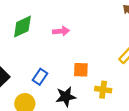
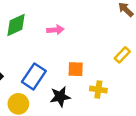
blue rectangle: (40, 77) -> (34, 76), size x1.5

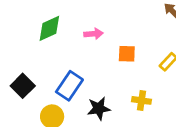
orange square: (76, 69) -> (127, 54), moved

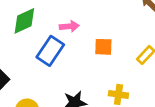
blue rectangle: (69, 86) -> (50, 51), moved

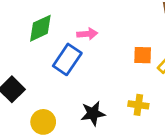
orange square: (103, 47) -> (143, 55), moved

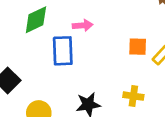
blue rectangle: (67, 59) -> (63, 51), turned -36

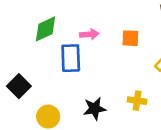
orange square: (138, 47) -> (130, 38), moved

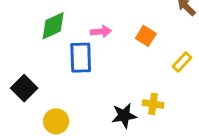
orange square: (130, 38) -> (146, 36), turned 30
black star: (95, 109) -> (124, 116), moved

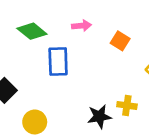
green diamond: (53, 26) -> (32, 31), turned 64
pink arrow: (101, 32) -> (81, 26), moved

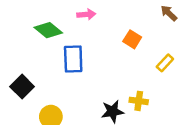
pink arrow: (81, 26) -> (86, 14), moved

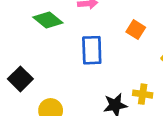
blue rectangle: (73, 59) -> (92, 50), moved

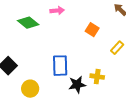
blue rectangle: (92, 50) -> (60, 66), moved

